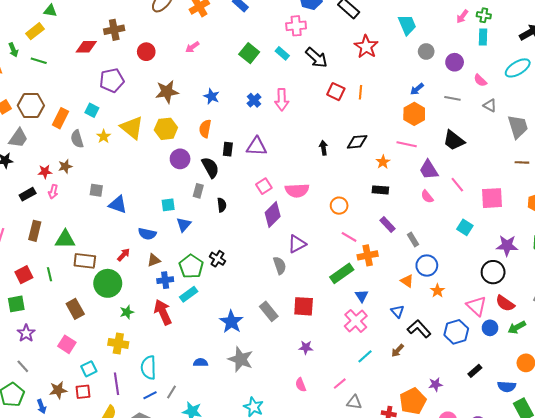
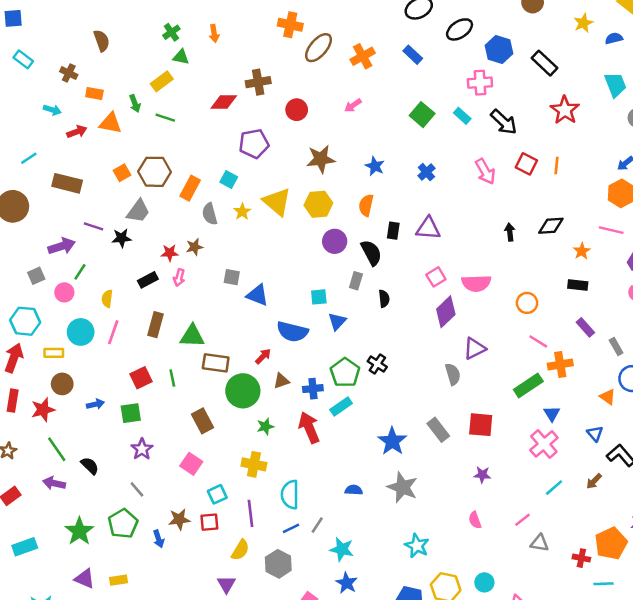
pink arrow: (282, 100) -> (485, 171), moved, turned -30
blue semicircle: (147, 234) -> (292, 332), size x1.4
brown triangle: (154, 260) -> (281, 381), moved

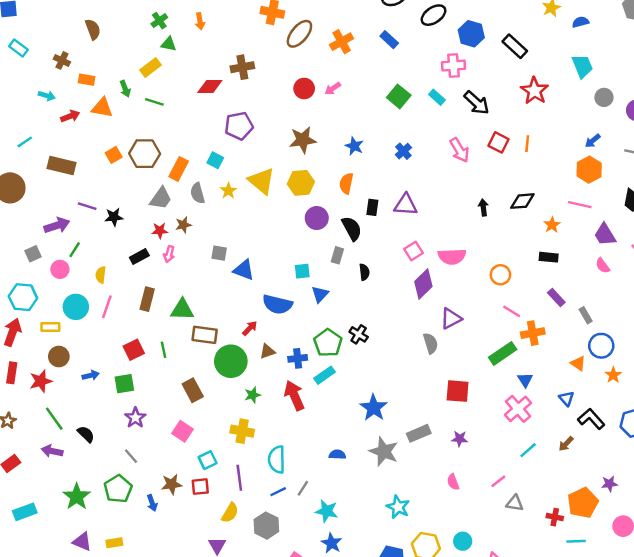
red circle: (297, 110) -> (304, 88), moved
gray trapezoid: (138, 211) -> (161, 198), moved
gray rectangle: (438, 430) -> (419, 433), moved, turned -75

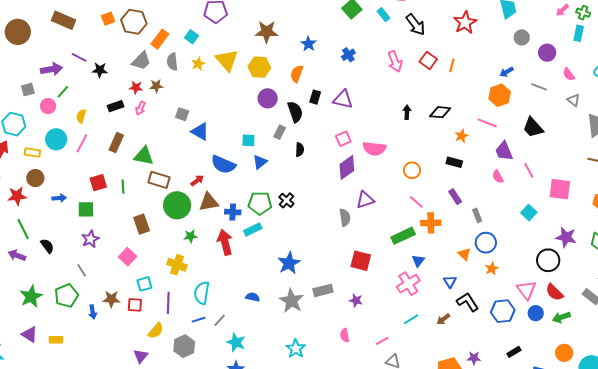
green pentagon: (328, 343) -> (260, 203), turned 30
brown triangle: (267, 351) -> (209, 202), size x1.5

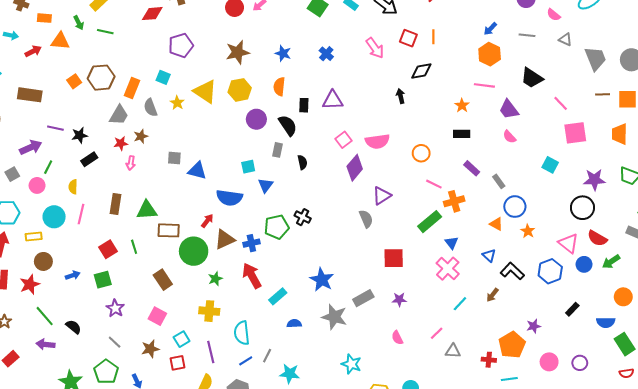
black rectangle: (116, 106) -> (89, 159), moved
black diamond: (440, 112) -> (421, 71), moved
pink line: (529, 170) -> (561, 103), moved
cyan rectangle: (253, 230) -> (278, 296), moved
brown star: (111, 299) -> (150, 349), moved

